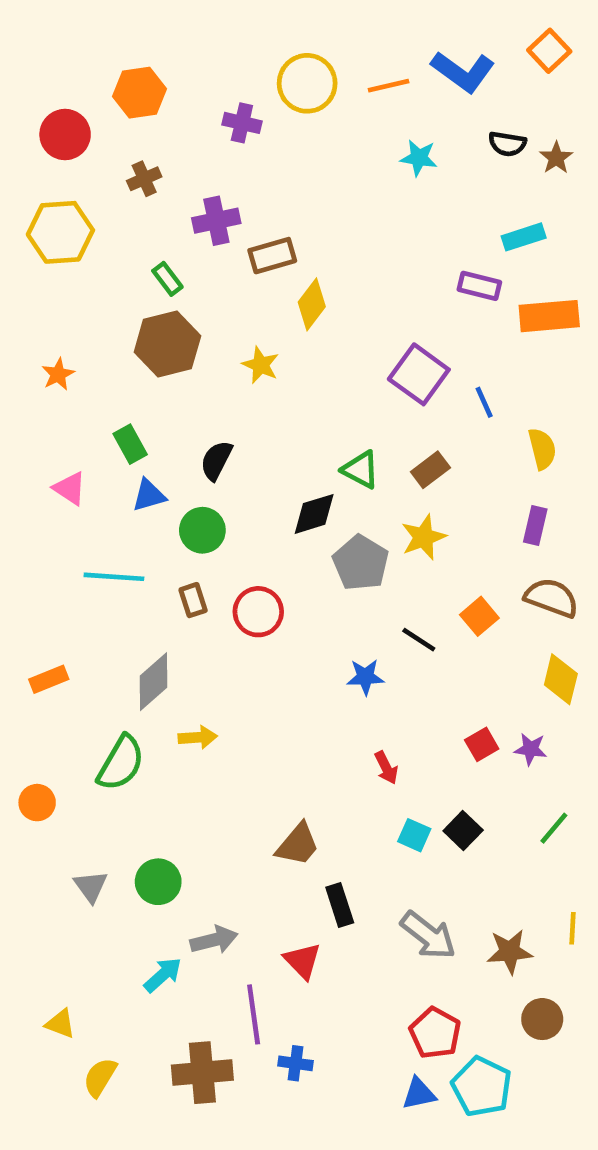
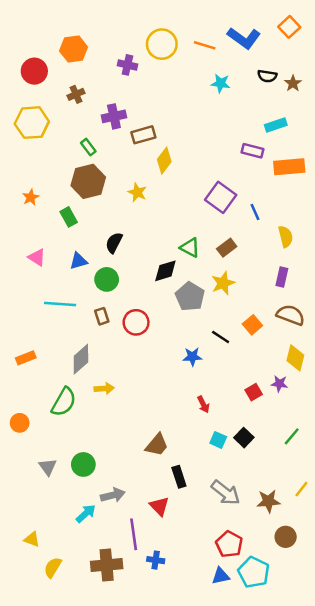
orange line: (389, 86) -> (205, 45), turned 30
green rectangle: (130, 444) -> (69, 217), moved
purple star: (531, 749) -> (279, 384), moved
yellow line: (572, 928) -> (301, 489), turned 35

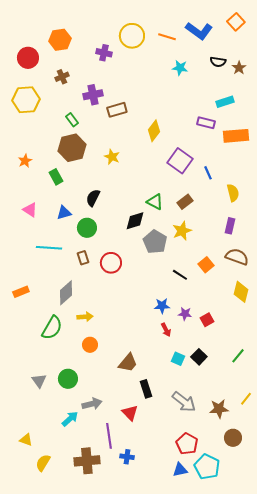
yellow diamond: (164, 161) -> (154, 131), moved
blue star: (192, 357) -> (162, 306), moved
purple star: (279, 384) -> (185, 314), moved
orange circle: (20, 423) -> (90, 345), moved

